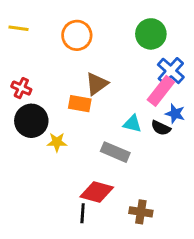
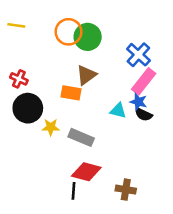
green circle: (151, 34) -> (88, 37), moved
blue cross: (171, 71) -> (138, 55), moved
blue star: (175, 114) -> (138, 102), moved
gray rectangle: (115, 152) -> (81, 137), moved

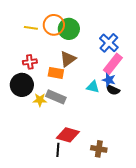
yellow line: (16, 25) -> (31, 28), moved
red cross: (19, 79) -> (30, 62), moved, turned -32
gray rectangle: (81, 137) -> (56, 97), moved

